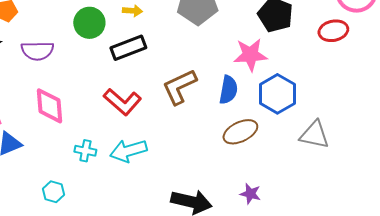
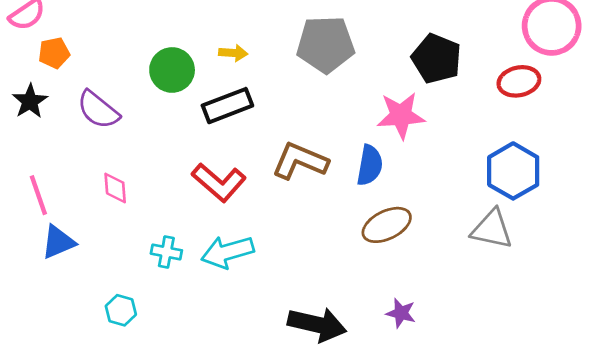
purple semicircle: (37, 51) -> (98, 110), turned 40
brown L-shape: (179, 87) -> (300, 161), turned 48
blue hexagon: (277, 94) -> (513, 171), moved
pink diamond: (49, 106) -> (115, 188), size x0.6

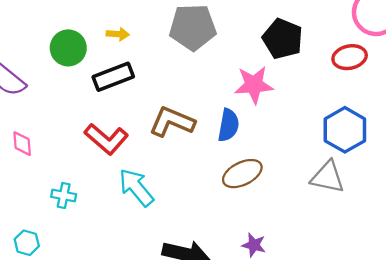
cyan arrow: (227, 252) -> (136, 187), moved, turned 66

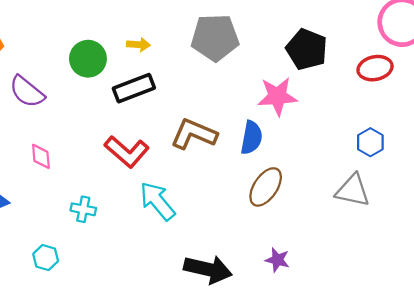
blue hexagon: (345, 130) -> (370, 142), size x0.6
brown ellipse: (242, 174) -> (266, 187), turned -30

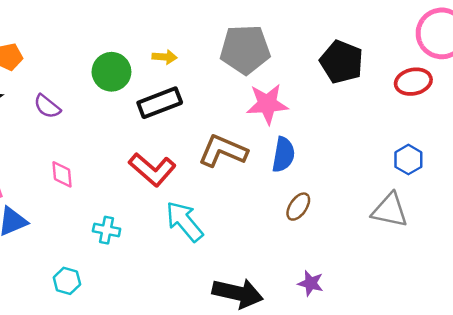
purple semicircle: (27, 92) -> (47, 106), size x0.7
pink star: (277, 96) -> (267, 104), moved
brown ellipse: (266, 187) -> (298, 207), size x0.7

